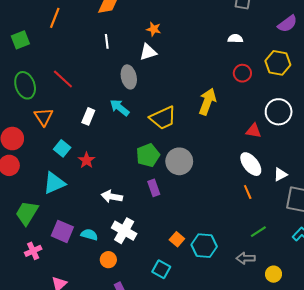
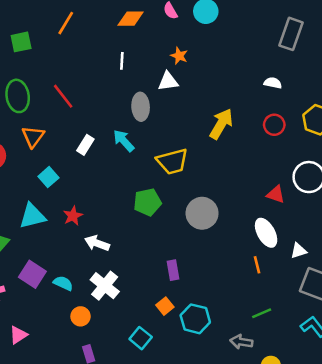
yellow arrow: (207, 102) -> (221, 124), moved
red star: (86, 160) -> (73, 216), moved
gray circle: (179, 161) -> (202, 213), moved
purple rectangle: (154, 188) -> (173, 270), moved

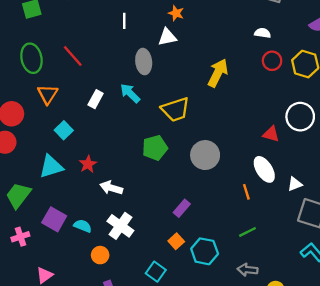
red circle: (274, 125) -> (272, 61), moved
orange line: (257, 265) -> (246, 192), moved
purple rectangle: (173, 270) -> (182, 208), turned 54
green line: (262, 313) -> (247, 232), moved

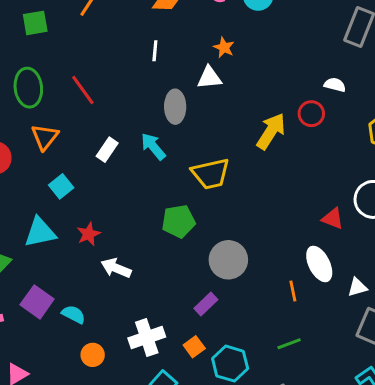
red circle: (272, 61) -> (311, 114), moved
gray circle: (205, 155) -> (228, 260), moved
white cross: (120, 226) -> (147, 338), moved, turned 30

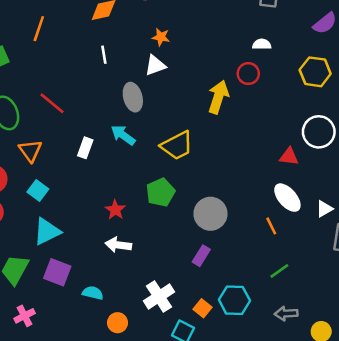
cyan square: (61, 186) -> (38, 191), moved
red star: (89, 234) -> (115, 210), moved
purple square: (37, 302) -> (57, 272), moved
orange square: (194, 347) -> (203, 308), moved

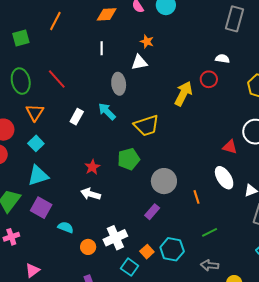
orange line: (271, 226) -> (197, 197), moved
orange circle: (117, 323) -> (88, 247), moved

